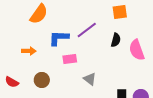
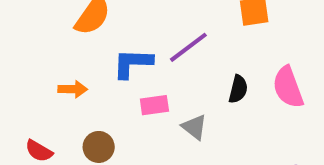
black semicircle: (116, 40) -> (238, 89), moved
gray triangle: (90, 79) -> (194, 127), moved

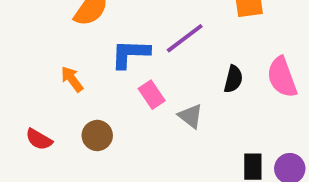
orange arrow: (73, 89) -> (72, 79), turned -128
pink rectangle: (154, 105) -> (152, 95), turned 64

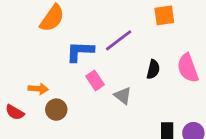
orange arrow: (72, 79) -> (38, 89), moved, turned 132

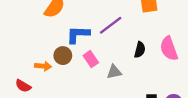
gray triangle: (123, 96) -> (114, 72), turned -49
brown circle: (56, 110) -> (63, 56), moved

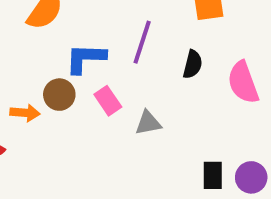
purple line: (111, 25) -> (142, 42), turned -35
black semicircle: (140, 50) -> (193, 64), moved

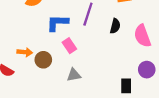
brown circle: (59, 95) -> (43, 60), moved
gray triangle: (148, 123) -> (74, 75), moved
purple circle: (251, 177) -> (147, 70), moved

